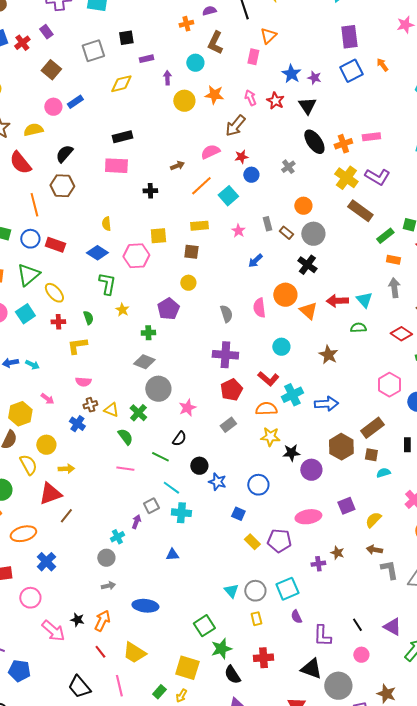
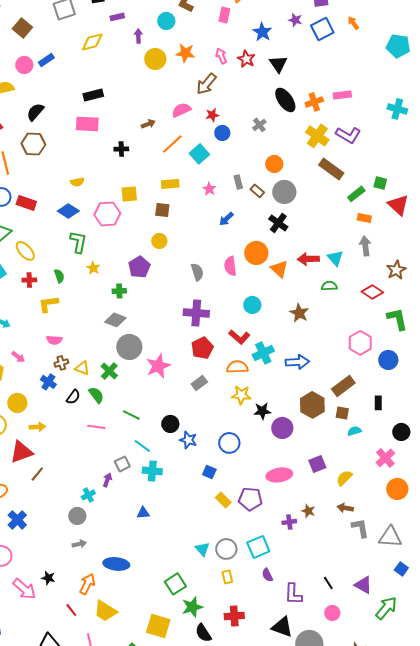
purple star: (314, 78) -> (295, 20), moved
yellow semicircle: (106, 224) -> (77, 182), turned -96
pink star: (187, 408) -> (158, 366), size x1.4
black semicircle: (179, 439) -> (73, 397), moved
orange arrow: (102, 621) -> (87, 584), moved

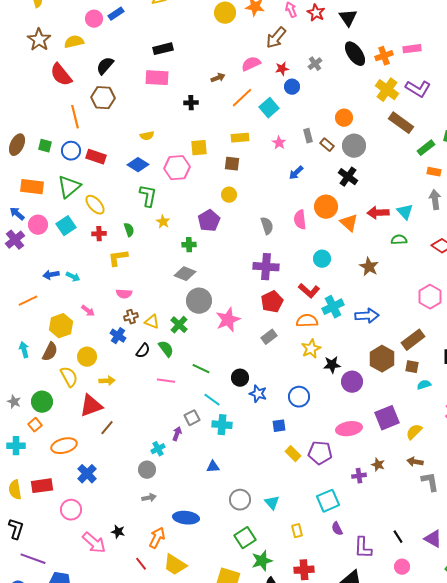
gray cross: (259, 125) -> (315, 64), moved
yellow star: (241, 395) -> (311, 349), turned -30
purple square: (317, 464) -> (387, 418), size x1.4
blue square: (209, 472) -> (279, 426), turned -32
gray circle: (226, 549) -> (240, 500), moved

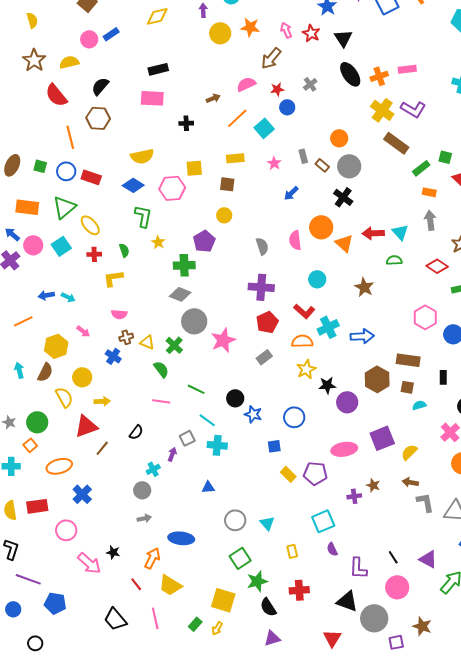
yellow semicircle: (147, 136) -> (142, 156), size x1.6
green cross: (189, 245) -> (184, 265), size x1.5
brown rectangle: (413, 340) -> (408, 360), turned 45
black semicircle: (143, 351) -> (136, 432), moved
pink circle: (402, 567) -> (397, 587), size x1.5

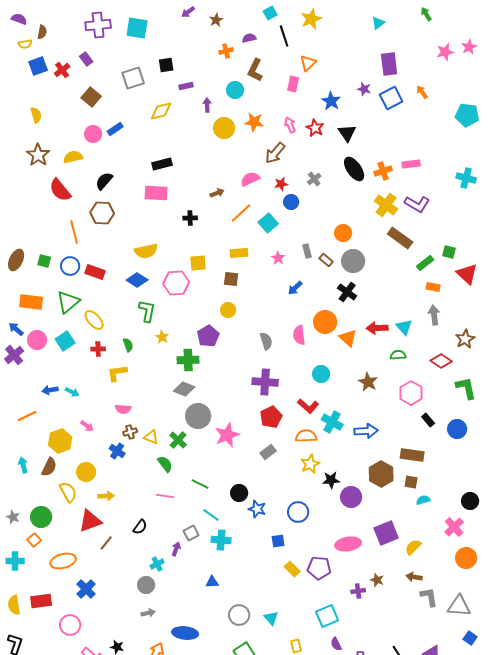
pink hexagon: (425, 317) -> (411, 393), moved
cyan cross: (328, 327) -> (332, 422), turned -35
black rectangle: (443, 377) -> (428, 420), moved, turned -40

